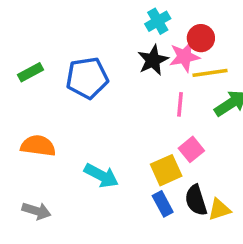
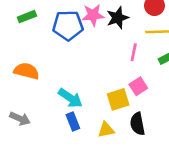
pink star: (184, 57) -> (93, 15), moved
blue rectangle: (163, 204) -> (73, 122), moved
yellow triangle: (219, 209) -> (106, 130), moved

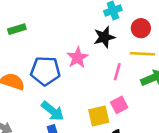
pink star: (93, 15) -> (78, 58), moved, turned -30
blue pentagon: (68, 25) -> (45, 71), moved

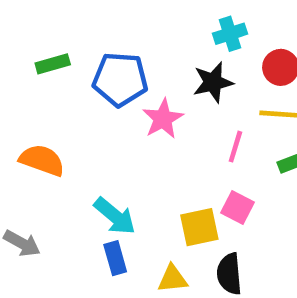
blue pentagon: (45, 71) -> (120, 79), moved
pink square: (119, 105) -> (237, 207), turned -36

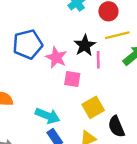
black star: (213, 82) -> (85, 45), moved
pink square: (237, 207) -> (72, 79), moved

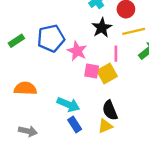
black star: (85, 45) -> (102, 28), moved
yellow square: (93, 107) -> (107, 73), moved
black semicircle: (116, 127) -> (110, 110), moved

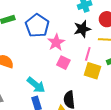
blue pentagon: (51, 38) -> (37, 26), turned 30
yellow square: (107, 73) -> (93, 71), moved, turned 30

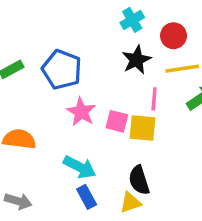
pink star: (56, 42) -> (81, 112), moved
yellow square: (93, 71) -> (142, 128), moved

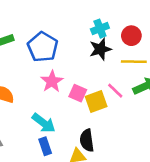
cyan cross: (132, 20) -> (100, 29), moved
pink line: (154, 99) -> (115, 91), moved, turned -60
yellow square: (142, 128) -> (96, 101), turned -35

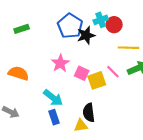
red circle: (131, 36) -> (114, 25), moved
blue pentagon: (43, 47) -> (70, 26), moved
black star: (100, 49) -> (86, 35), moved

